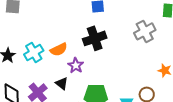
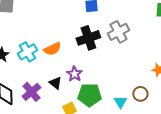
gray cross: (145, 31) -> (118, 32), moved
purple star: (76, 65) -> (74, 74), moved

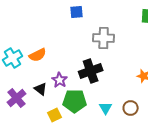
gray cross: (118, 32) -> (104, 38), turned 30
black cross: (88, 38) -> (91, 71), moved
brown circle: (140, 94) -> (131, 108), moved

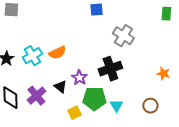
gray cross: (104, 38) -> (123, 36), turned 30
cyan triangle: (106, 108) -> (116, 106), moved

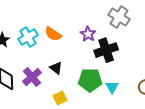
orange semicircle: (57, 53) -> (53, 34), turned 60
purple star: (79, 78) -> (88, 34), moved
yellow square: (74, 113) -> (60, 98), moved

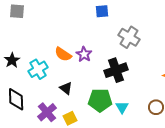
purple star: (88, 34) -> (84, 54), moved
cyan cross: (28, 37) -> (38, 69), moved
purple cross: (32, 77) -> (47, 112), moved

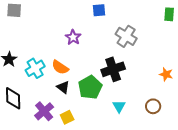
orange semicircle: (63, 54) -> (60, 67), moved
purple star: (84, 54) -> (73, 37), moved
green pentagon: (100, 100) -> (90, 87), moved, turned -30

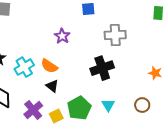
gray cross: (126, 36) -> (115, 35), turned -35
green pentagon: (90, 87) -> (79, 108), moved

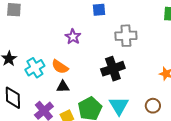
black triangle: (52, 86) -> (63, 87), turned -40
cyan triangle: (108, 105) -> (119, 106), size x1.5

